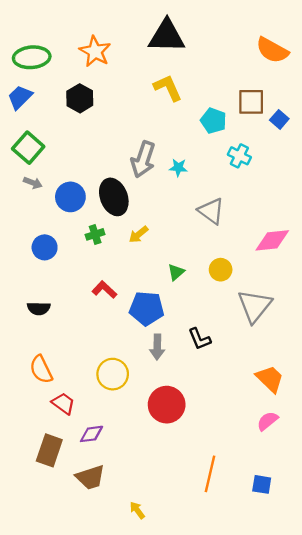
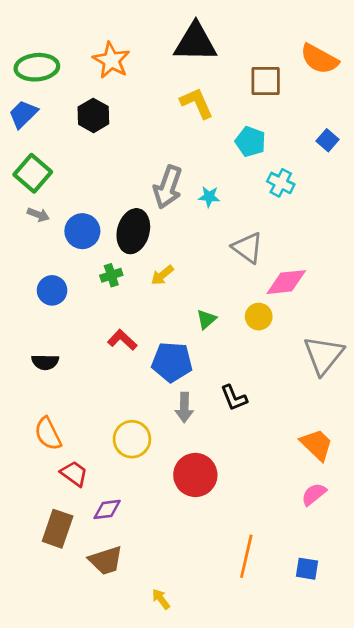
brown square: (251, 102) -> (266, 81), moved
black ellipse: (114, 197) -> (133, 231), turned 36
pink diamond: (272, 240) -> (286, 282), moved
gray triangle: (255, 306) -> (323, 355), moved

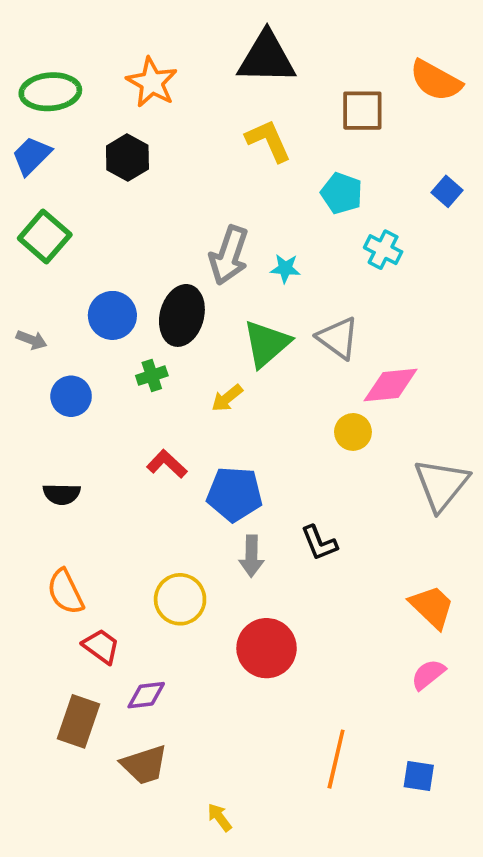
gray arrow: (38, 215) -> (32, 340), moved
yellow arrow: (162, 275) -> (227, 398), moved
green triangle: (206, 319) -> (267, 344), moved, size x1.8

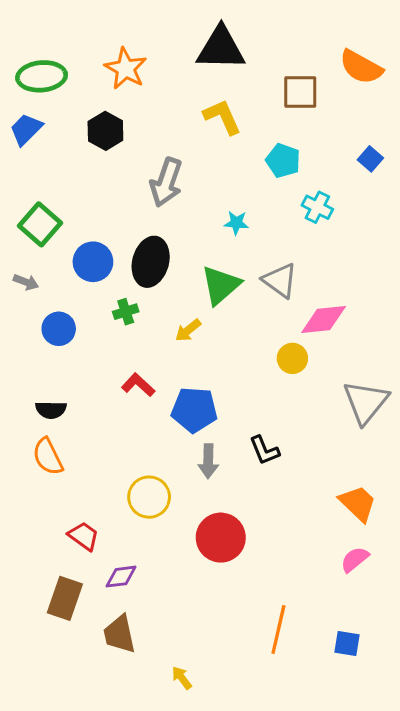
green square: (45, 236) -> (40, 224), moved
gray arrow: (229, 255) -> (166, 182), moved
orange semicircle: (65, 592) -> (48, 457), moved
brown trapezoid: (144, 765) -> (119, 634), turned 96

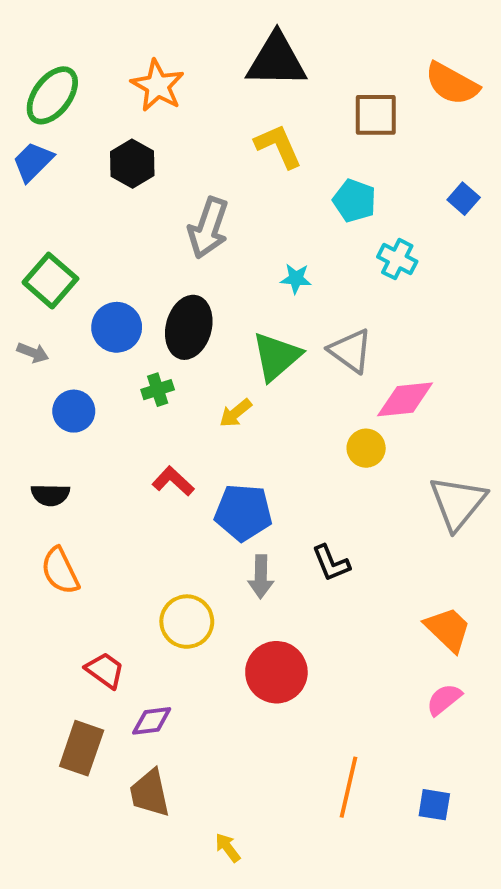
green ellipse: (42, 76) -> (52, 95), turned -48
black semicircle: (51, 410) -> (50, 495), moved

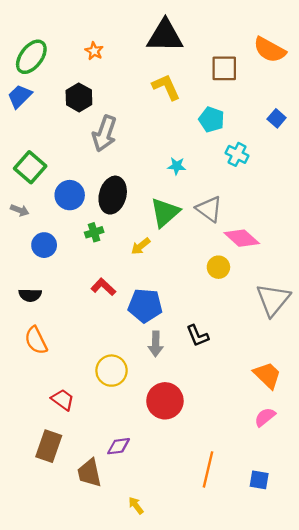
orange star: (158, 86) -> (94, 51), size x0.6
gray arrow: (208, 228) -> (105, 133), moved
pink diamond: (405, 399) -> (242, 238), turned 48
purple diamond: (152, 721) -> (118, 446), moved

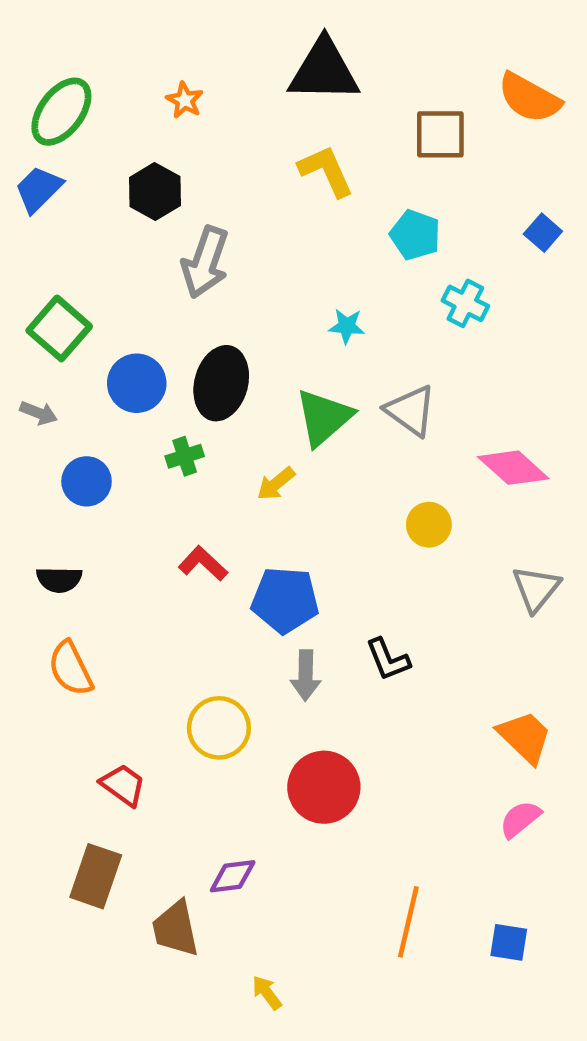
pink diamond: (242, 238) -> (513, 468), moved
gray triangle: (273, 300) -> (536, 589), size x0.7

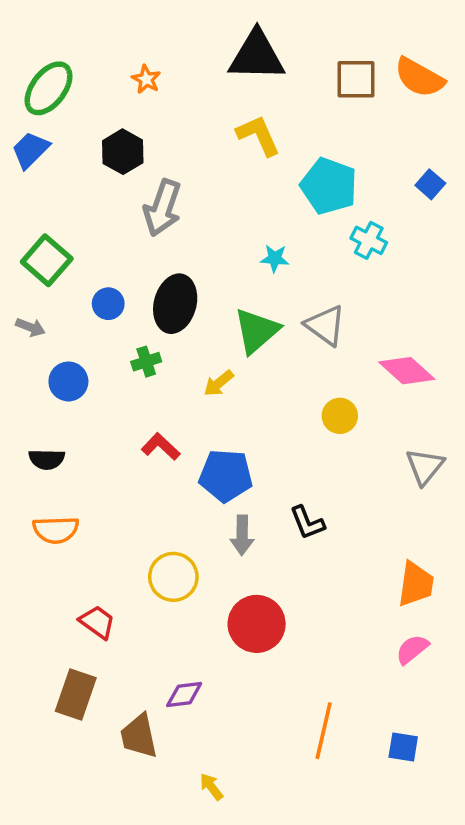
brown square: (440, 134) -> (356, 79), moved
cyan pentagon: (415, 235) -> (329, 186), size x1.4
blue circle: (137, 383) -> (108, 304), size x0.7
orange semicircle: (71, 669) -> (56, 530), turned -66
orange trapezoid: (525, 737) -> (416, 584), turned 54

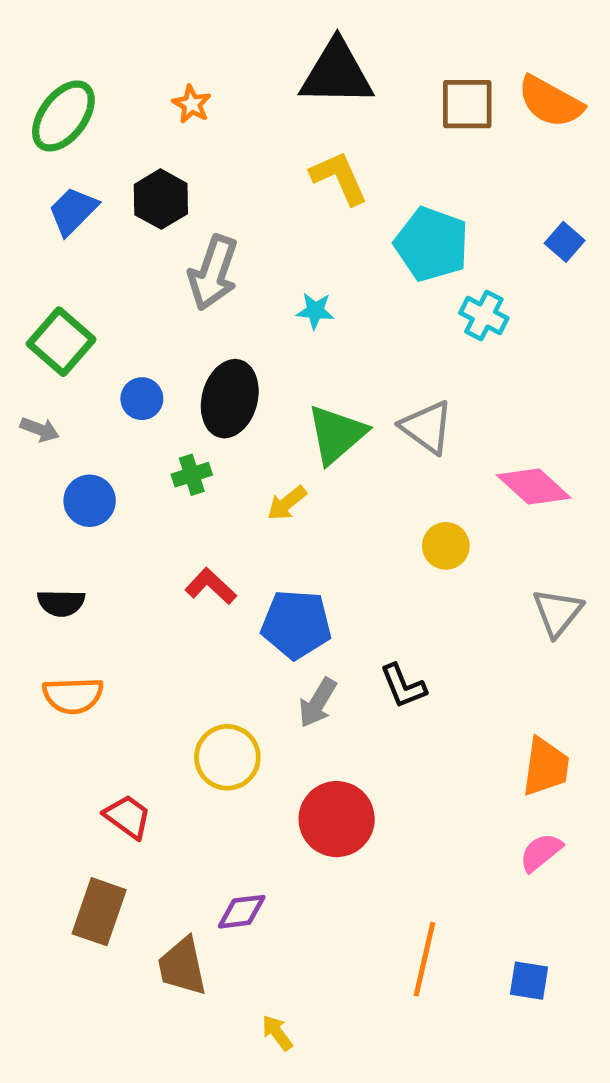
blue trapezoid: (30, 150) -> (73, 211), moved
cyan star: (275, 258) -> (315, 311), moved
gray arrow: (242, 535) -> (318, 703), turned 30

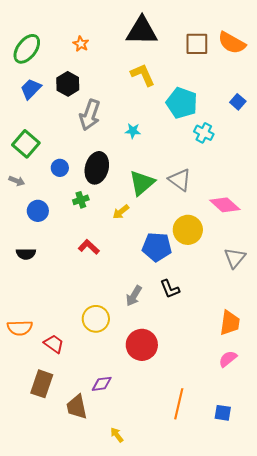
yellow circle: (446, 546) -> (188, 230), size x1.5
blue pentagon: (296, 624) -> (157, 247), moved
orange semicircle: (73, 696) -> (20, 328), moved

